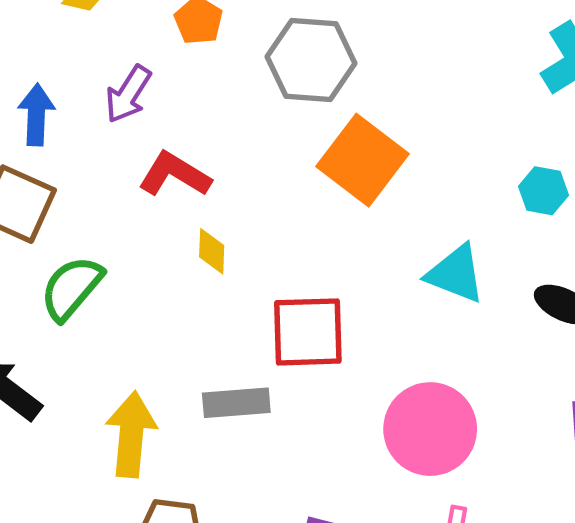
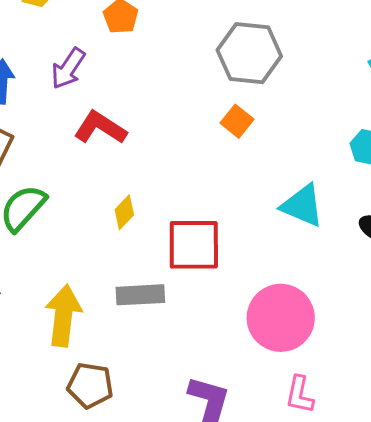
gray hexagon: (311, 60) -> (249, 53), moved
orange square: (362, 160) -> (237, 121), size x0.5
yellow diamond: (212, 251) -> (124, 212), moved, turned 40

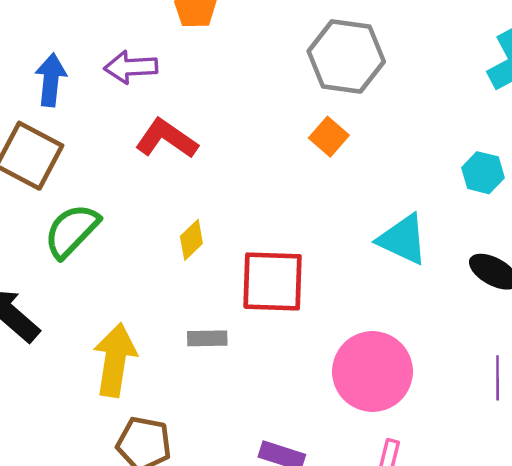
purple arrow: (68, 68) -> (131, 67), turned 51
gray rectangle: (140, 295) -> (207, 338), size x0.7

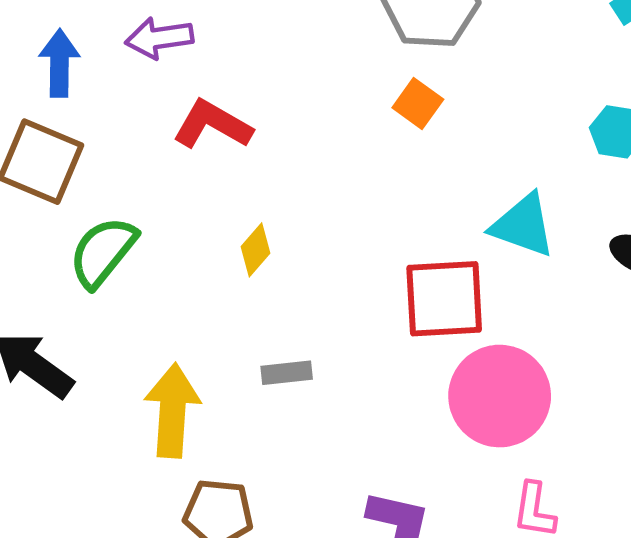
red square: (273, 281) -> (444, 299), moved

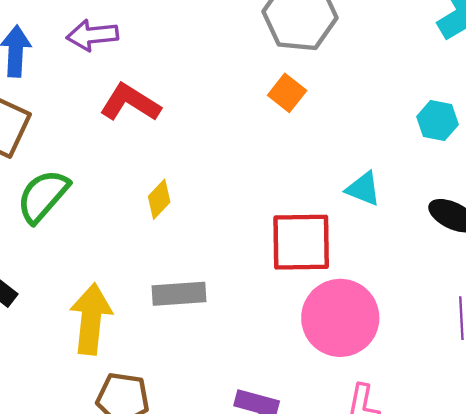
cyan triangle: (523, 225) -> (363, 189), size x0.7
gray rectangle: (287, 373) -> (179, 294), size x1.4

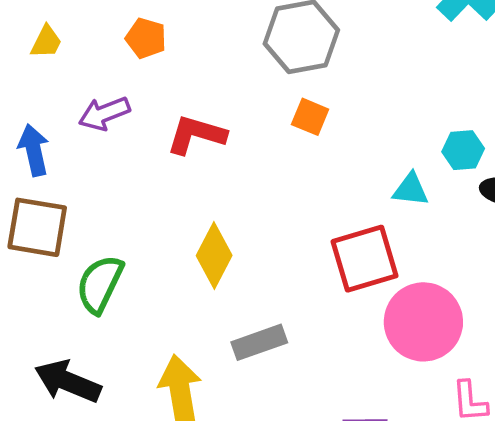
red L-shape: (130, 103) -> (196, 135), moved
cyan hexagon: (438, 121) -> (463, 150), moved
yellow diamond: (159, 199) -> (214, 256), size x1.6

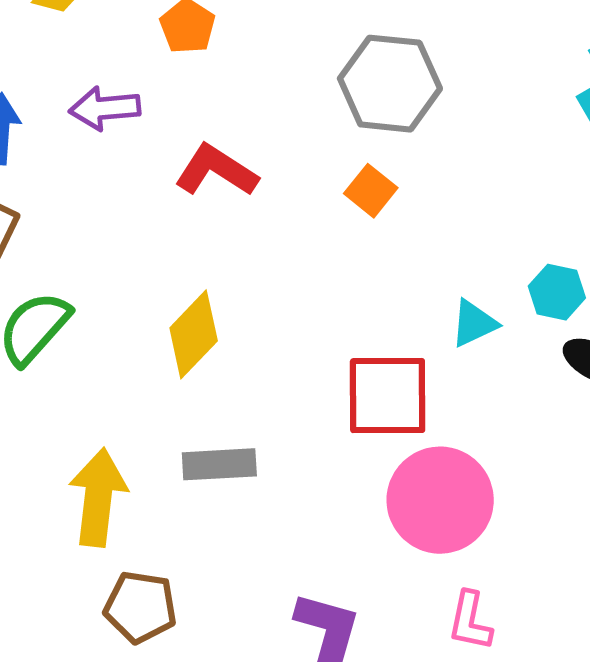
cyan triangle: (411, 190) -> (474, 323), turned -48

